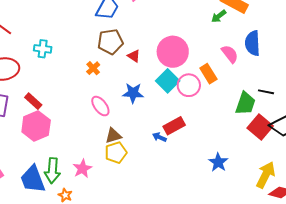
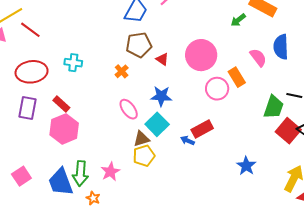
green arrow: (219, 16) -> (238, 20), moved
cyan cross: (43, 49) -> (73, 63), moved
cyan square: (168, 81) -> (157, 124), moved

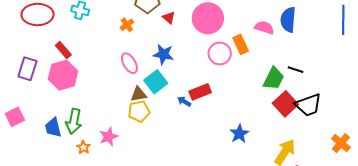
pink semicircle: (258, 57) -> (264, 28), turned -42
purple rectangle: (28, 108) -> (27, 69), moved
pink star: (110, 172) -> (109, 137), moved
blue trapezoid: (61, 182) -> (53, 127), size x0.7

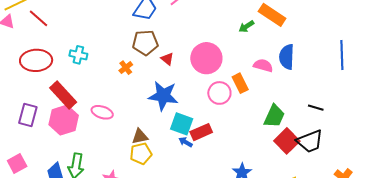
red rectangle: (63, 50) -> (63, 95), size x1.6
blue star: (163, 54) -> (163, 96), size x1.4
pink ellipse: (129, 63) -> (102, 112), moved, turned -40
black line: (296, 70) -> (316, 108), moved
cyan square: (156, 82) -> (182, 124), moved, turned -30

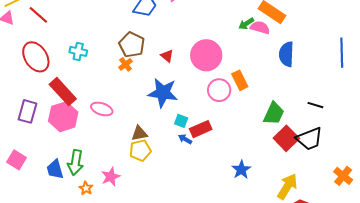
brown pentagon: (145, 43) -> (132, 45), moved, turned 30
red ellipse: (36, 60) -> (36, 57), turned 60
pink semicircle: (263, 65) -> (260, 28), moved
cyan square: (182, 124) -> (181, 121), size x0.6
pink square: (17, 163) -> (16, 160), turned -30

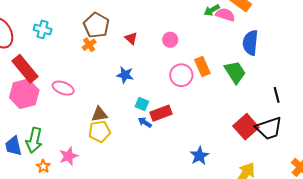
pink circle: (206, 55) -> (170, 40), size x0.5
blue star: (163, 93) -> (125, 75), size x0.6
black line: (315, 105) -> (277, 95), turned 56
green trapezoid: (274, 114) -> (235, 72), moved, turned -60

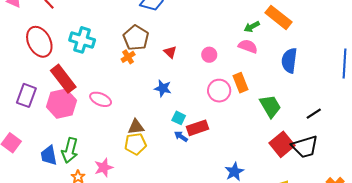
pink semicircle: (225, 15) -> (248, 46), moved
cyan cross: (43, 29) -> (82, 40), size x1.4
green trapezoid: (235, 72) -> (270, 106), moved
black line: (277, 95) -> (314, 114), turned 70

